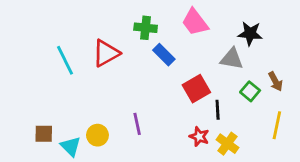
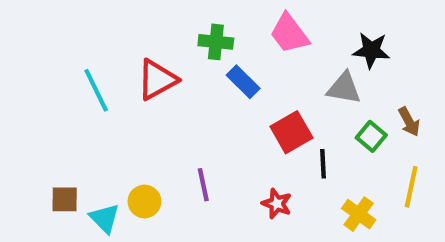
red star: (199, 137) -> (277, 204), moved
yellow cross: (227, 144) -> (359, 214), moved

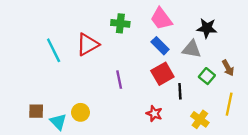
blue rectangle: (243, 82) -> (160, 46), moved
purple line: (203, 185) -> (119, 80), moved

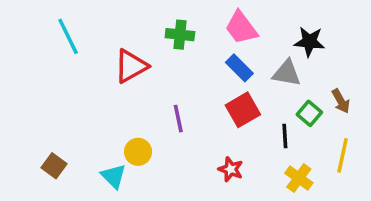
cyan line: (54, 50) -> (68, 36), moved
black line: (180, 91) -> (285, 136), moved
brown square: (36, 111) -> (54, 166), turned 35
yellow circle: (80, 112) -> (138, 152), moved
cyan triangle: (58, 122) -> (114, 176), moved

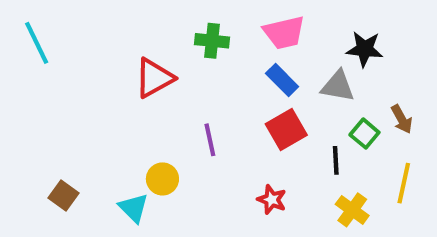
pink trapezoid: (241, 28) -> (284, 33), turned -66
cyan line: (68, 36) -> (37, 43), moved

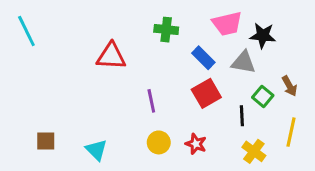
pink trapezoid: (284, 33) -> (227, 24), moved
green cross: (212, 41) -> (166, 30), moved
red triangle: (154, 78) -> (111, 56), turned 32
yellow circle: (162, 179) -> (159, 142), moved
brown square: (63, 195) -> (46, 141), turned -36

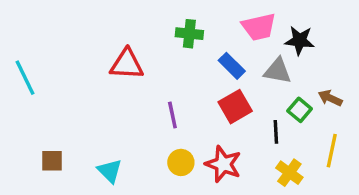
cyan line: (26, 31) -> (25, 78), moved
brown arrow: (289, 86) -> (330, 98), turned 144
red star: (196, 144) -> (223, 164), size x1.5

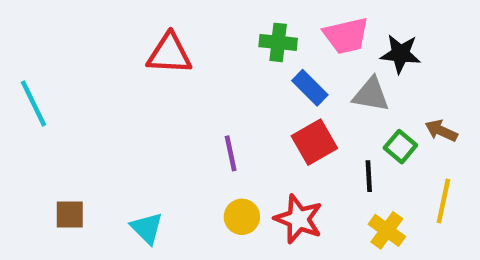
green cross: (189, 34) -> (278, 42), moved
red triangle: (127, 64) -> (169, 54), moved

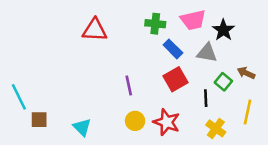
black star: (400, 54) -> (223, 30), turned 30
cyan line: (33, 104) -> (19, 97), moved

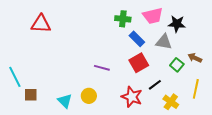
red triangle: (95, 30) -> (41, 24), moved
black star: (223, 30) -> (177, 24), turned -30
purple line: (129, 86) -> (102, 68), turned -63
black line: (206, 98) -> (155, 85), moved, turned 56
yellow circle: (135, 121) -> (89, 96), moved

